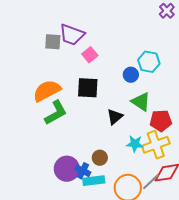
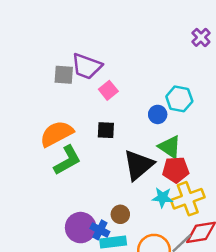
black square: (88, 88) -> (106, 130), size x0.7
black triangle: (115, 117) -> (138, 165), size x1.6
red pentagon: (161, 121) -> (176, 170), moved

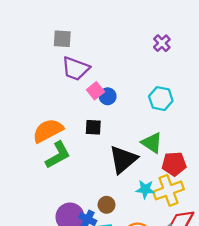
purple cross: (201, 37) -> (162, 43), moved
gray square: (64, 75) -> (62, 39), moved
blue circle: (158, 114) -> (108, 96), moved
red pentagon: (176, 170) -> (174, 164), moved

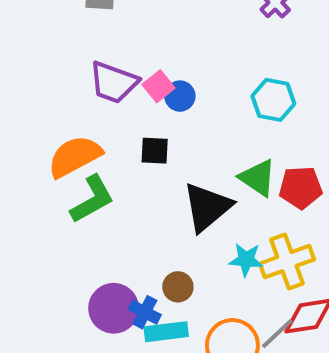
purple trapezoid: (76, 69) -> (114, 82), moved
red pentagon: (174, 164) -> (301, 188), moved

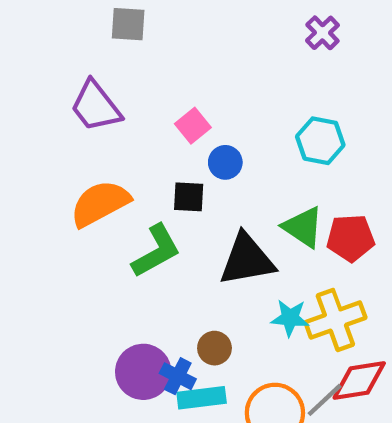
purple trapezoid: (114, 82) -> (96, 106), moved, turned 32
blue circle: (180, 96) -> (225, 162), moved
green L-shape: (92, 199) -> (156, 251), moved
black triangle: (207, 207) -> (247, 260), turned 30

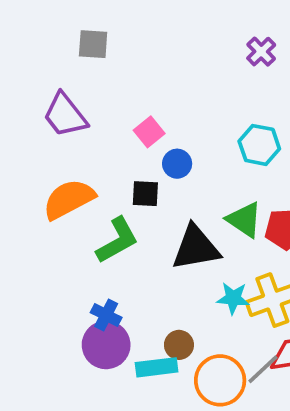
brown circle: (214, 348) -> (179, 345), moved
blue cross: (178, 376) -> (106, 315), moved

